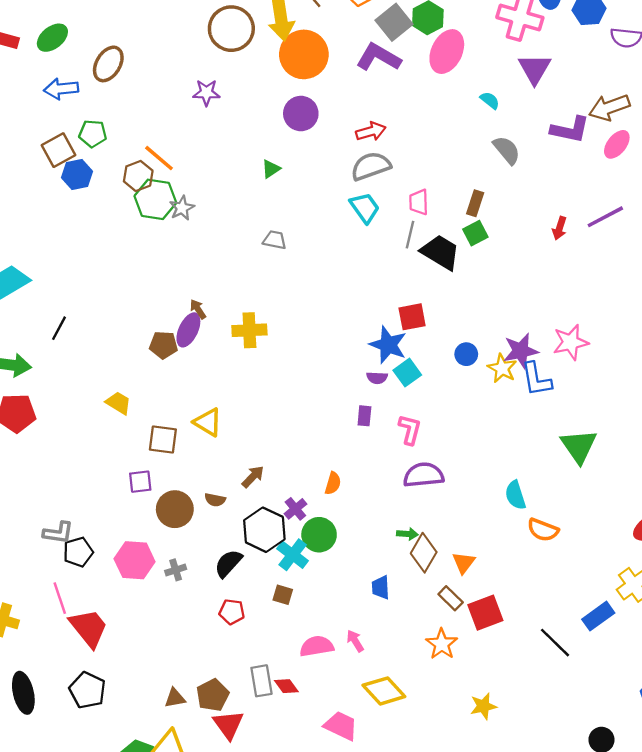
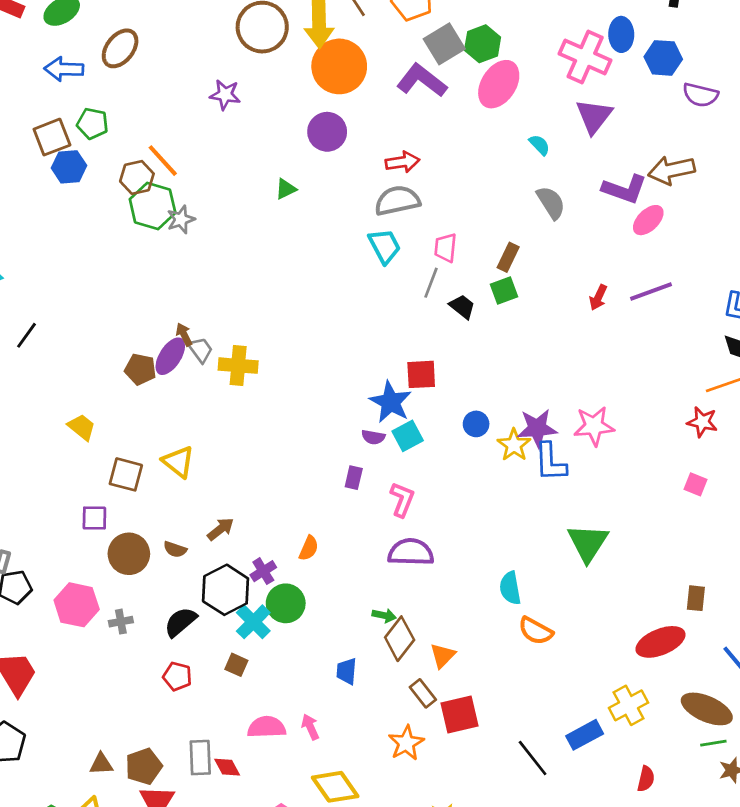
pink ellipse: (617, 144) -> (648, 220), moved
gray trapezoid: (275, 240) -> (200, 350), moved, turned 35
black trapezoid: (440, 252) -> (462, 307), size x0.6

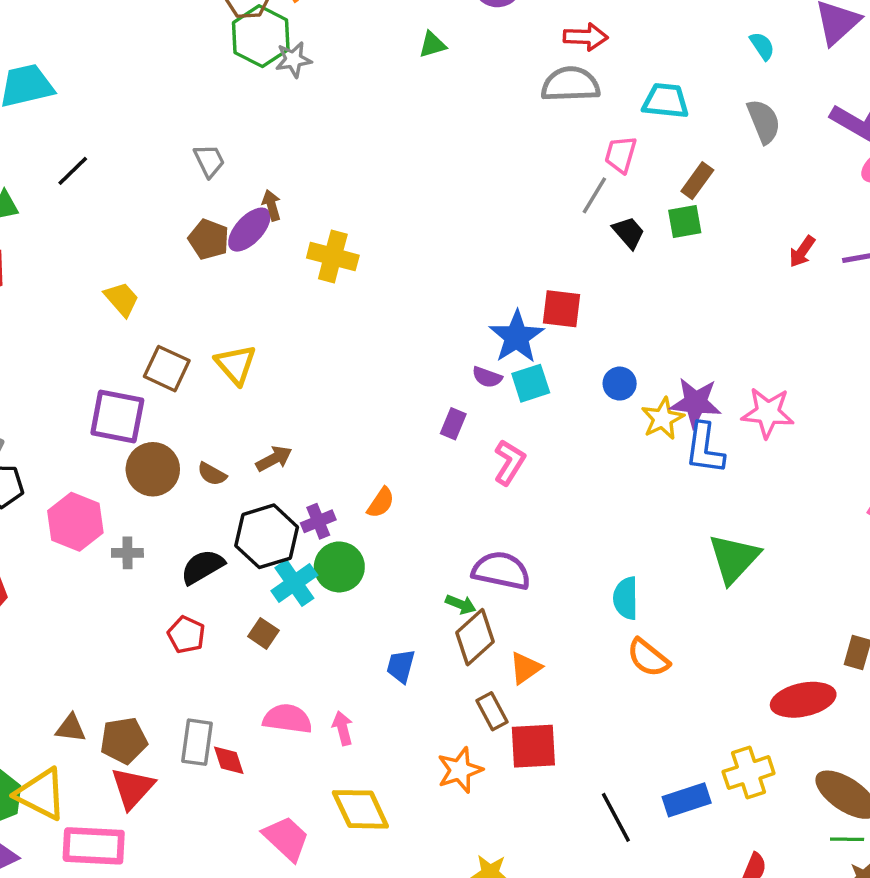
cyan trapezoid: (384, 246) -> (666, 101), moved, turned -66
gray trapezoid: (200, 350) -> (209, 161), moved
purple square: (94, 518) -> (117, 416), size x1.6
purple semicircle: (411, 552) -> (501, 571), moved

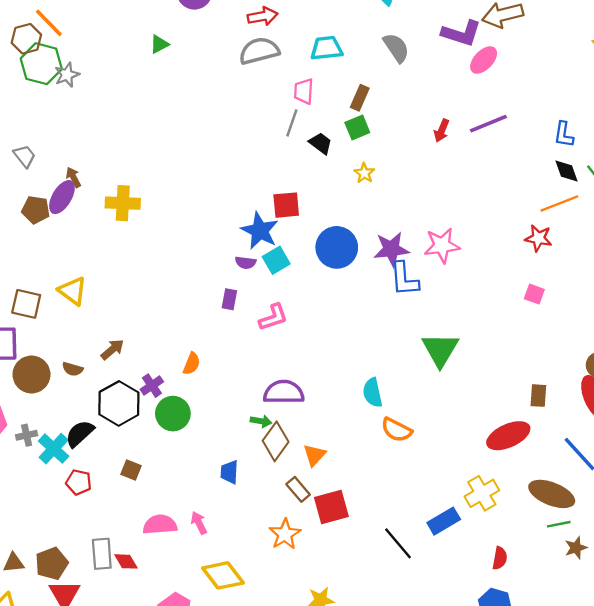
blue circle: (620, 384) -> (337, 247), size x1.8
yellow star: (663, 419) -> (364, 173), moved, size x0.7
pink L-shape: (509, 462) -> (273, 317), turned 52
cyan cross: (294, 583) -> (54, 449), moved

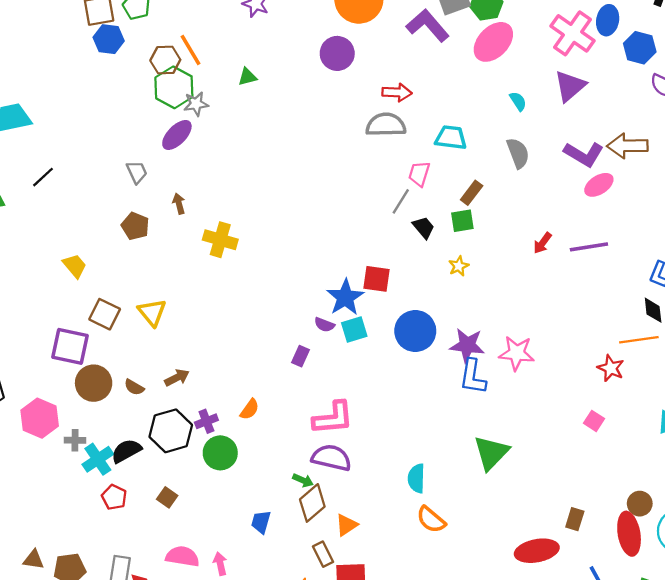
green triangle: (159, 44) -> (247, 77), moved
purple ellipse: (62, 197) -> (177, 135), moved
pink L-shape: (273, 317) -> (333, 418), moved, size x1.4

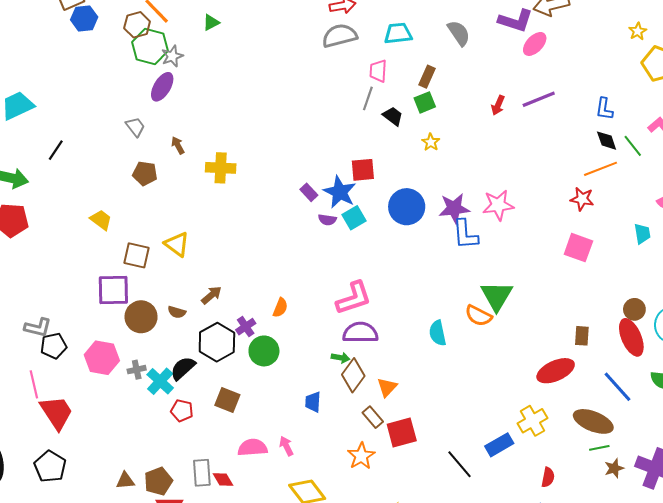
purple rectangle: (301, 356) -> (309, 192), moved, turned -54
pink square: (594, 421) -> (578, 248), size x1.6
brown square: (167, 497) -> (227, 400), size x1.4
orange semicircle: (431, 520) -> (478, 316), moved

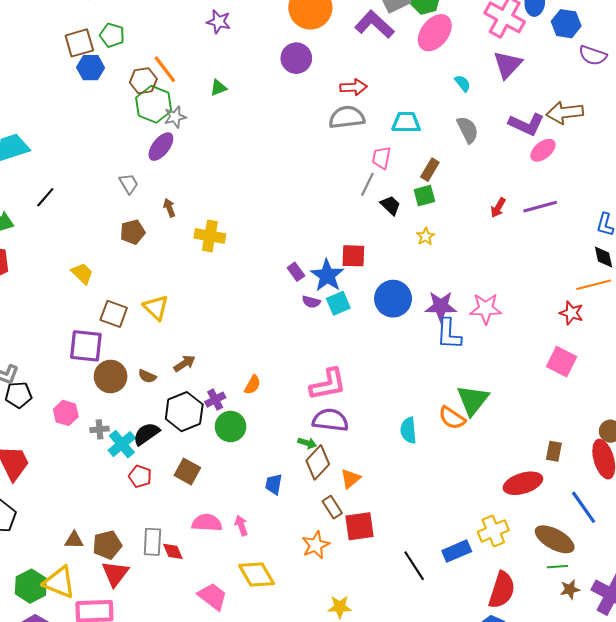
brown pentagon: (145, 173) -> (133, 232), turned -30
pink hexagon: (102, 358) -> (66, 413), size x0.7
red semicircle: (548, 477) -> (502, 590), size x1.8

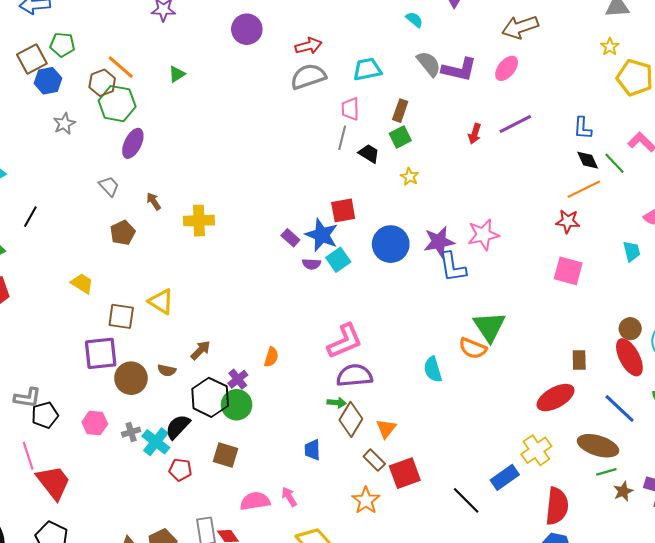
gray star: (175, 117) -> (64, 124), moved
purple L-shape: (526, 124) -> (459, 69), moved
green circle: (231, 427) -> (237, 405), moved

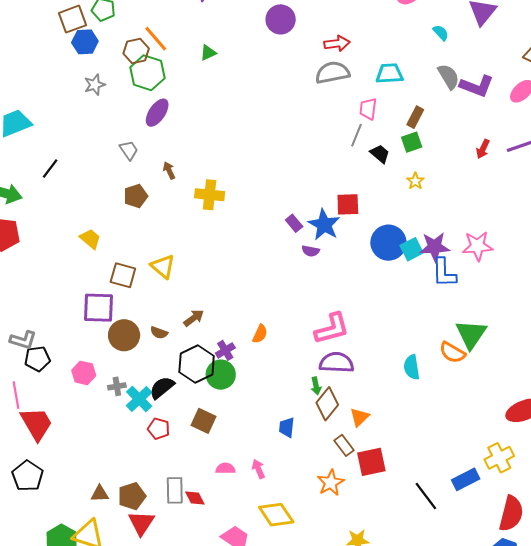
cyan square: (338, 260) -> (412, 249), moved
green arrow: (337, 403) -> (316, 386), turned 66
pink semicircle: (255, 501) -> (225, 468), size x0.7

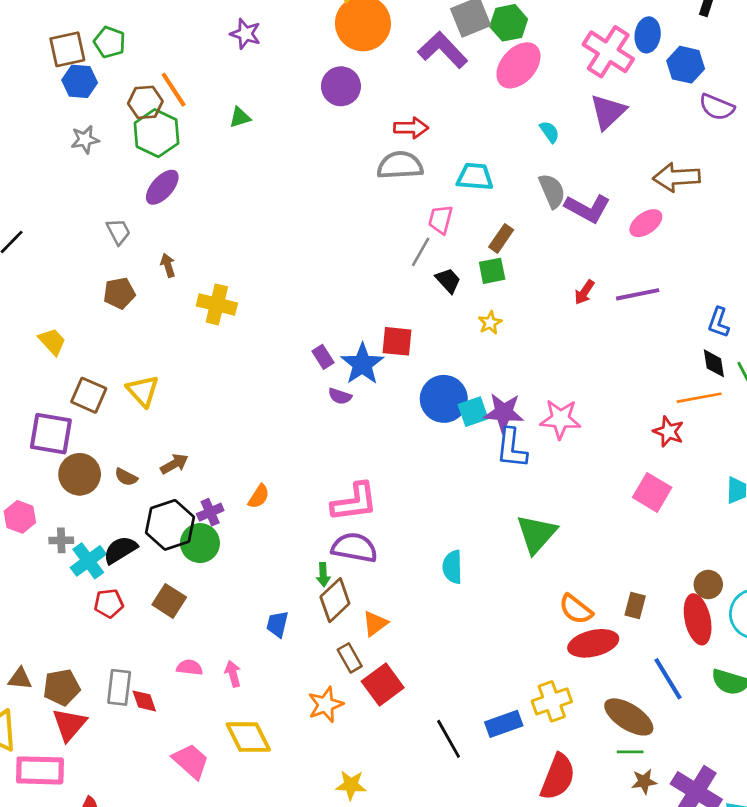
orange semicircle: (452, 353) -> (576, 609), moved
red pentagon: (159, 429) -> (109, 603), turned -30
red square: (371, 462) -> (383, 684), turned -32

